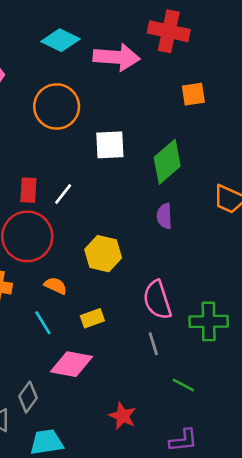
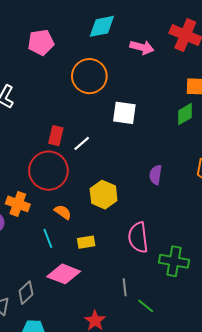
cyan diamond: (61, 40) -> (102, 26), turned -48
pink arrow: (117, 57) -> (142, 47), size x0.7
green diamond: (167, 162) -> (185, 114), moved, size x0.7
gray line: (153, 344) -> (125, 287), moved

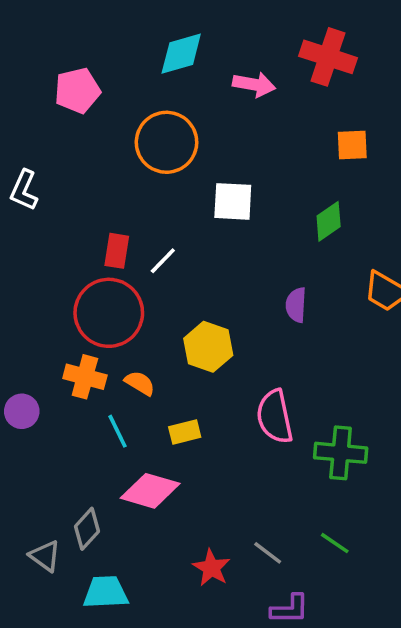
green diamond: (185, 114) -> (329, 221), moved
orange cross: (18, 204) -> (85, 377), moved
gray line: (125, 287) -> (268, 553), moved, turned -42
green line: (146, 306) -> (335, 543), moved

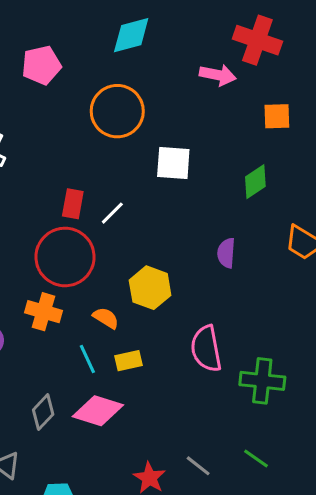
pink arrow: (254, 84) -> (218, 75), moved
orange semicircle: (140, 383) -> (106, 318), moved
cyan line: (117, 431) -> (87, 359), moved
gray diamond: (87, 529) -> (43, 412), moved

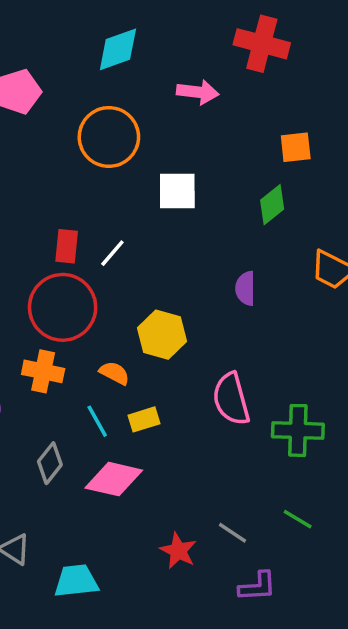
pink arrow: (218, 75) -> (198, 92), moved
orange square: (277, 116) -> (296, 147), moved
gray diamond: (43, 412) -> (50, 463), moved

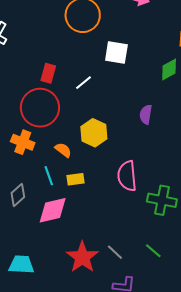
white line: (112, 253) -> (83, 83), moved
pink diamond: (114, 479) -> (53, 210), turned -36
red star: (178, 551) -> (82, 257), size x1.5

